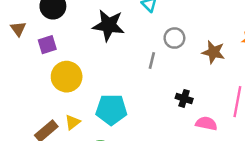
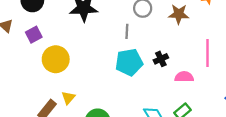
black cross: (184, 98) -> (161, 59), turned -32
cyan pentagon: (111, 110) -> (129, 62), moved

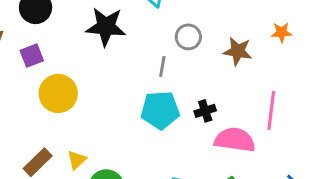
pink semicircle: (184, 77) -> (235, 140), size x1.5
yellow triangle: (68, 98) -> (77, 160), moved

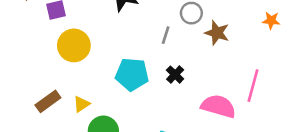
brown star: (238, 51) -> (217, 33), moved
cyan pentagon: (160, 110) -> (132, 74), moved
black cross: (205, 111) -> (175, 75), moved, turned -36

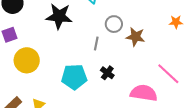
pink line: (253, 86) -> (168, 74), turned -55

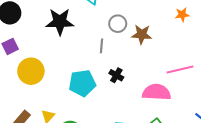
pink line: (168, 74) -> (180, 69), turned -50

